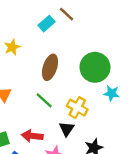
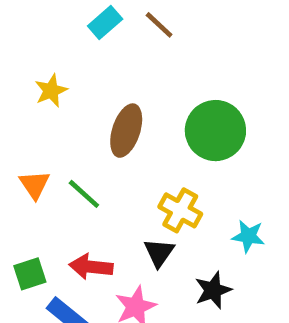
cyan rectangle: (46, 24) -> (105, 22), moved
cyan star: (112, 93) -> (248, 236), moved
green line: (44, 100) -> (84, 194), moved

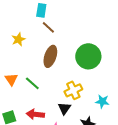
cyan rectangle: (105, 22) -> (41, 10), turned -40
brown line: (159, 25) -> (48, 27), moved
yellow cross: (180, 210) -> (73, 90), turned 36

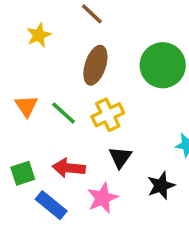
yellow cross: (73, 90) -> (108, 115), moved

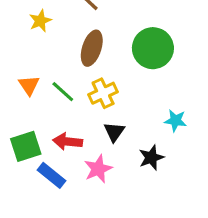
green square: (23, 173) -> (26, 146), size x1.4

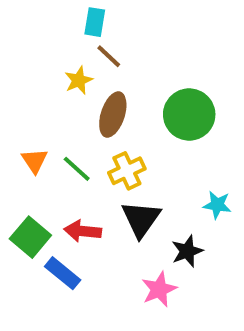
yellow star: (40, 21) -> (79, 80), moved
black triangle: (114, 132) -> (141, 219), size x1.5
green square: (26, 146) -> (30, 237), turned -32
pink star: (98, 169) -> (159, 289), moved

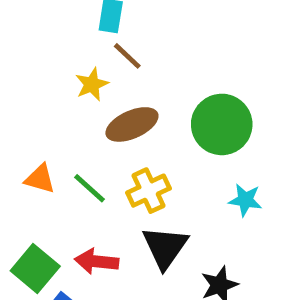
brown ellipse: (113, 115) -> (132, 124), turned 48
orange triangle: (34, 161) -> (40, 179), turned -40
cyan star: (217, 205) -> (245, 200), moved

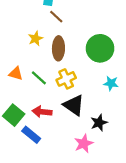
yellow star: (92, 84) -> (36, 38), moved
brown ellipse: (132, 124) -> (58, 48), turned -65
black triangle: (165, 247) -> (74, 105), turned -30

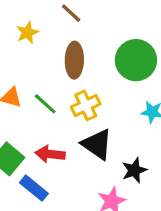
yellow star: (36, 38) -> (27, 33), moved

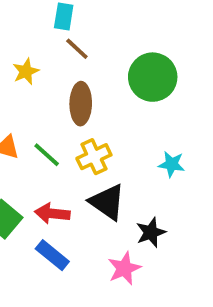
green circle: (136, 60) -> (153, 77), moved
blue rectangle: (34, 188) -> (52, 255), moved

